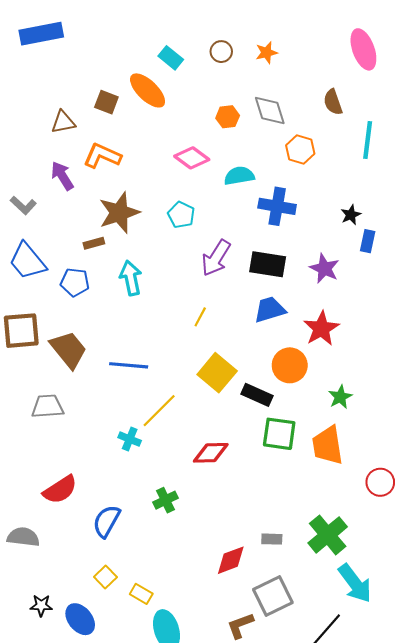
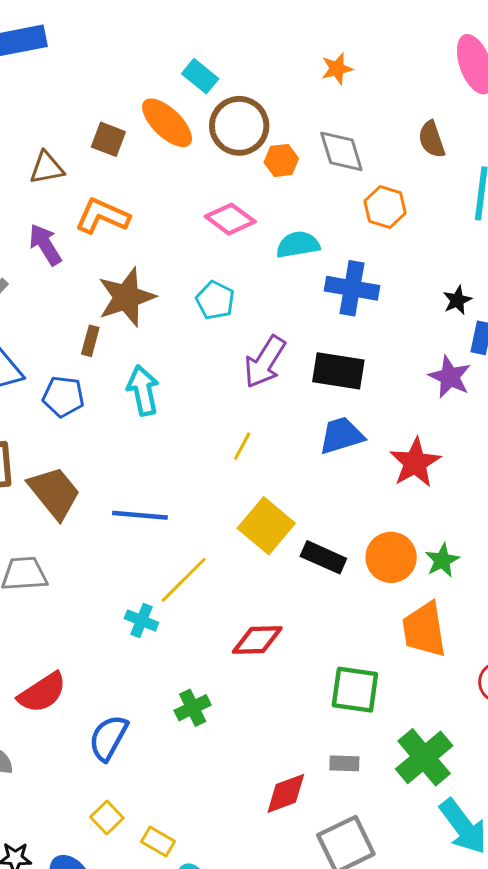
brown circle: (221, 52) -> (239, 126), moved, size x1.8
brown rectangle: (94, 243) -> (90, 341), turned -60
purple star: (324, 268) -> (450, 377), moved
orange circle: (290, 365) -> (391, 557), moved
green square: (279, 434) -> (355, 690), moved

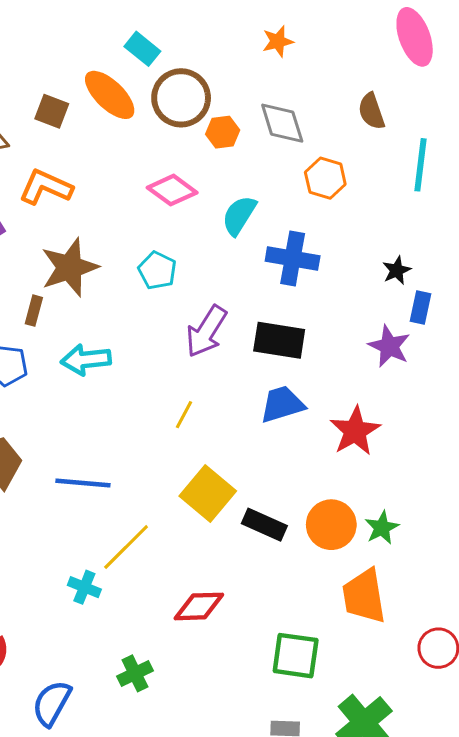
cyan semicircle: (298, 245) -> (239, 215), turned -48
cyan arrow: (143, 390) -> (86, 360), turned -84

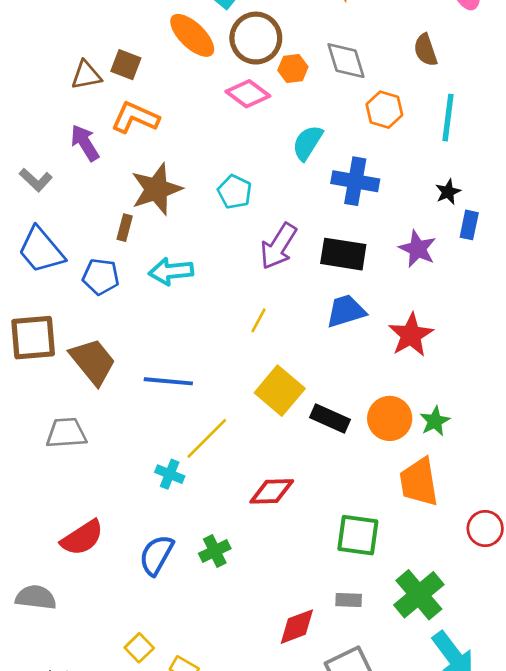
brown square: (52, 111) -> (126, 65), moved
cyan line: (421, 165) -> (448, 118), moved
pink diamond: (172, 190) -> (248, 94), moved
purple star: (389, 346) -> (418, 249), moved
blue semicircle: (52, 703) -> (156, 555), moved

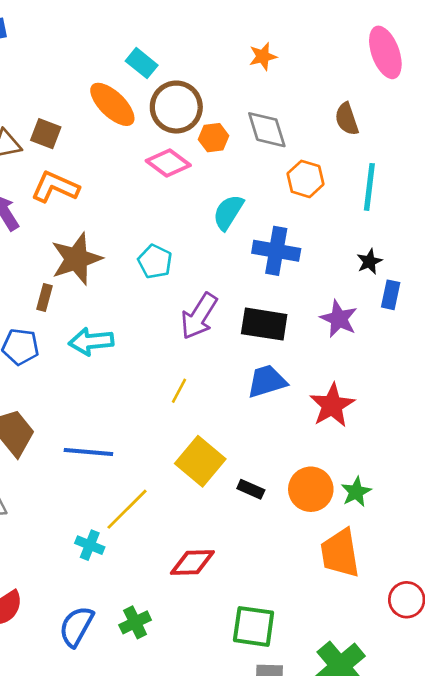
black rectangle: (330, 418) -> (251, 489), size x0.7
green square: (358, 535) -> (254, 626), moved

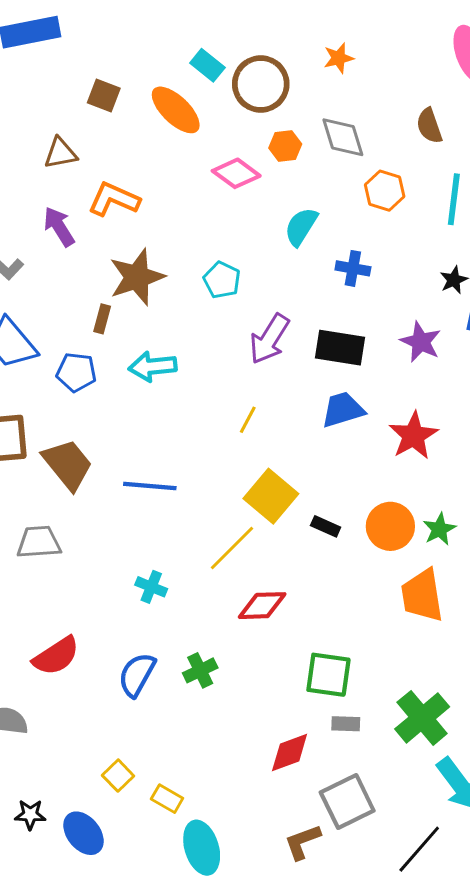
brown circle: (176, 107) -> (261, 84), moved
brown square: (46, 134) -> (104, 96), moved
blue cross: (276, 251) -> (353, 268), size x0.7
yellow line: (127, 509) -> (232, 548), moved

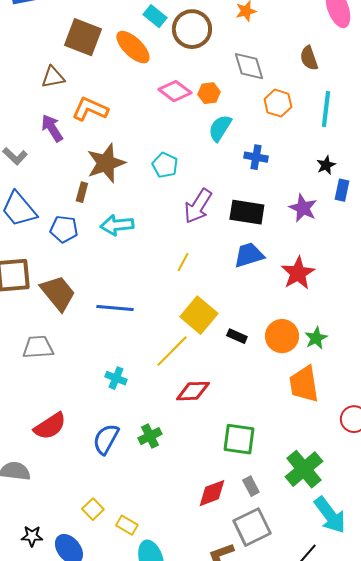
brown square: (104, 96) -> (83, 37), size x1.6
orange hexagon: (285, 146) -> (209, 93), moved
gray rectangle: (346, 724) -> (251, 486), moved, turned 60

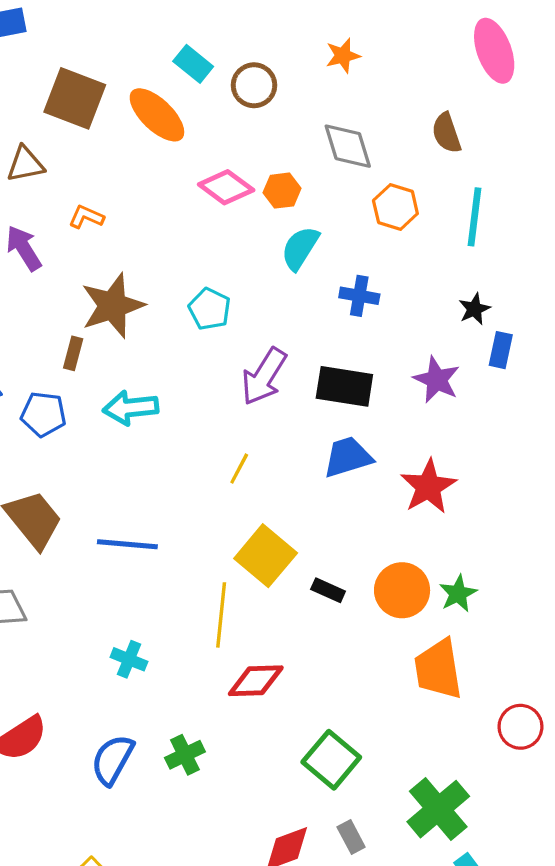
brown circle: (192, 29) -> (254, 85), size x0.7
orange L-shape: (90, 109) -> (86, 217), size x0.6
yellow line: (172, 351) -> (221, 615), turned -39
green square: (239, 439) -> (331, 760), turned 32

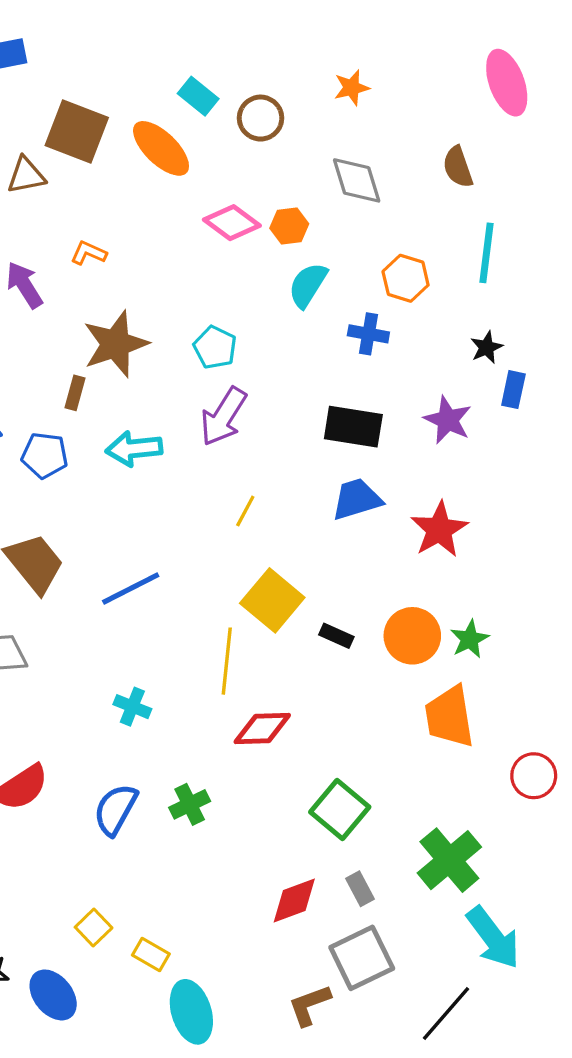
brown triangle: (25, 164) -> (26, 175), moved
orange hexagon: (395, 207) -> (406, 278), moved
purple arrow: (264, 376) -> (223, 417), moved
blue line: (127, 544) -> (131, 589), turned -32

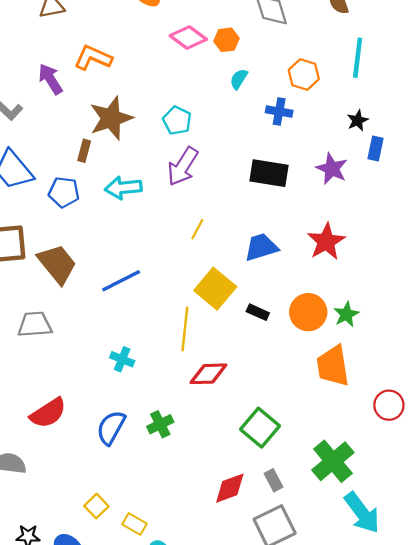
orange L-shape: (89, 253) -> (93, 58), size x1.6
cyan semicircle: (308, 285) -> (239, 79), size x0.7
blue trapezoid: (357, 499) -> (261, 247), moved

